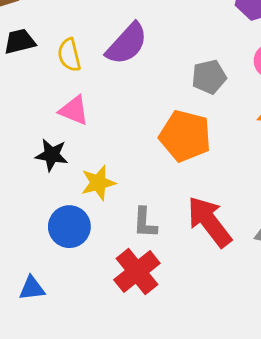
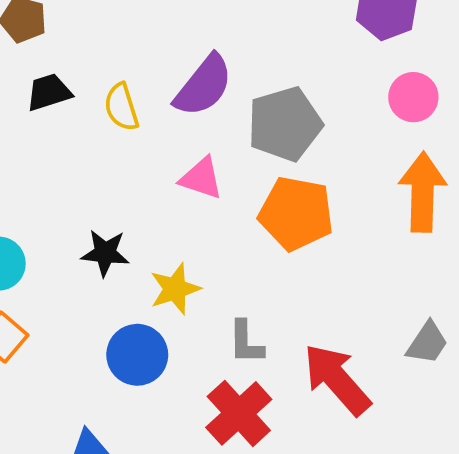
gray pentagon: (209, 77) -> (285, 124), moved, size x1.5
pink triangle: (74, 110) -> (201, 178), moved
red arrow: (209, 222) -> (337, 379), moved

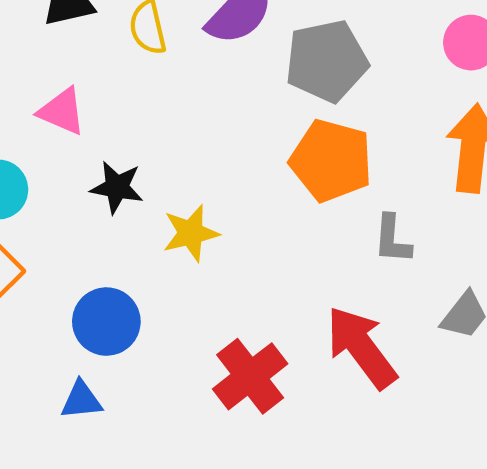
pink triangle: (201, 178) -> (62, 111), moved
gray L-shape: (246, 342) -> (392, 239), moved
blue circle: (137, 355) -> (106, 322), moved

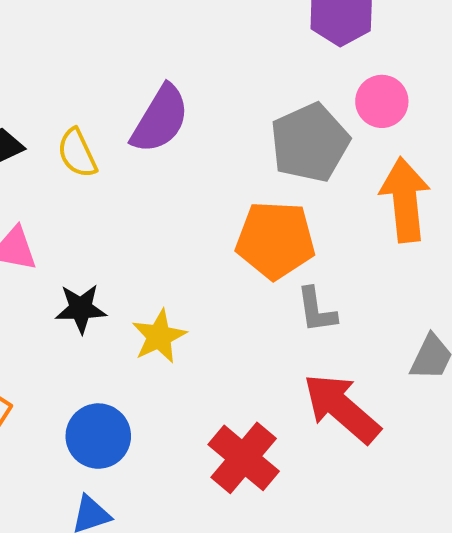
gray pentagon: (327, 61) -> (310, 143), moved
gray L-shape: (392, 239) -> (316, 310), moved

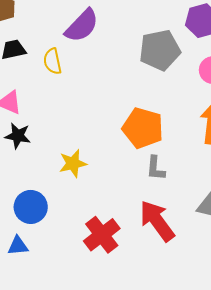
purple semicircle: (160, 119) -> (82, 26), moved
gray pentagon: (310, 143) -> (160, 50), moved
black star: (81, 309) -> (18, 136), moved

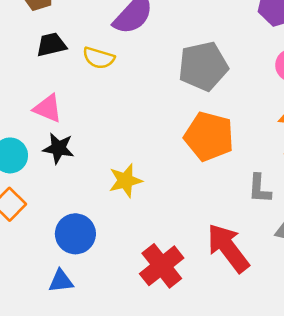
gray pentagon: (160, 50) -> (203, 66), moved
yellow semicircle: (52, 61) -> (99, 58), turned -60
gray L-shape: (156, 168) -> (259, 189), moved

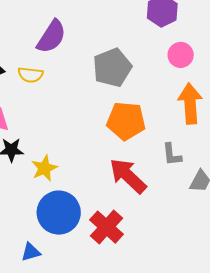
yellow star: (125, 181) -> (44, 168), moved
blue circle: (75, 234) -> (59, 213), moved, size x1.4
red arrow: (228, 248) -> (128, 176), moved

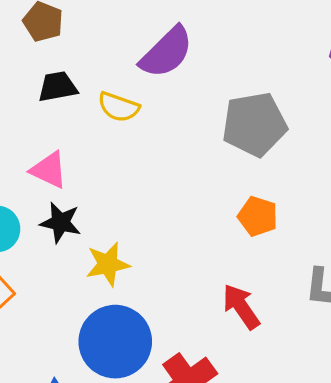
orange pentagon: (126, 121) -> (258, 216), size x0.6
red arrow: (128, 176) -> (241, 307), size x0.7

